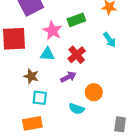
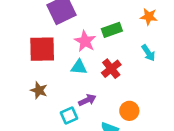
brown star: (31, 76) -> (39, 90), moved
purple arrow: (68, 77) -> (87, 100), moved
cyan square: (40, 98) -> (69, 115), turned -32

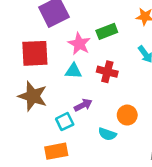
red cross: (111, 69) -> (107, 72), turned -36
brown star: (39, 90) -> (33, 96), size x1.6

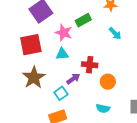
red cross: (107, 72) -> (90, 65), moved
brown star: (33, 96) -> (34, 78), turned 30
cyan semicircle: (107, 134) -> (103, 108), moved

